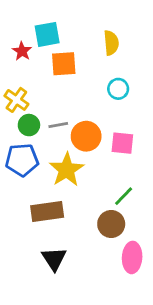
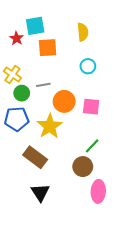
gray line: (58, 125) -> (43, 85), moved
brown rectangle: (47, 211) -> (35, 157), turned 45

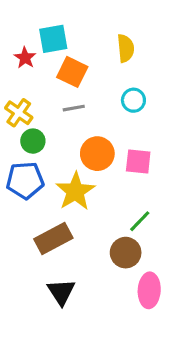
orange square: (48, 48) -> (72, 72), turned 30
gray line: (43, 85) -> (74, 108), moved
brown rectangle: (35, 157) -> (53, 238), turned -65

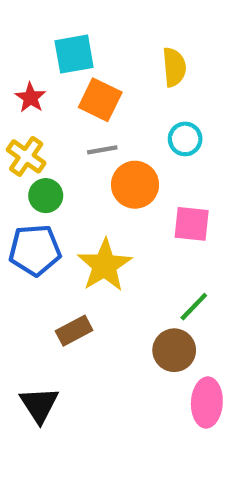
red star: (25, 58) -> (30, 98), moved
orange circle: (97, 154) -> (135, 185), moved
brown rectangle: (53, 238) -> (74, 331), size x0.7
black triangle: (61, 292) -> (39, 405), moved

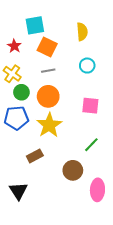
orange circle: (135, 185) -> (48, 96), moved
brown circle: (174, 350) -> (73, 170), moved

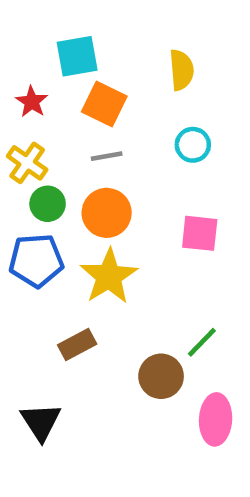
green line: (91, 145) -> (202, 342), moved

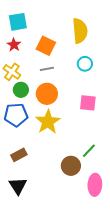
cyan square: (77, 56) -> (18, 22), moved
yellow semicircle: (181, 70) -> (80, 31), size x1.4
brown rectangle: (77, 345) -> (19, 155), moved

